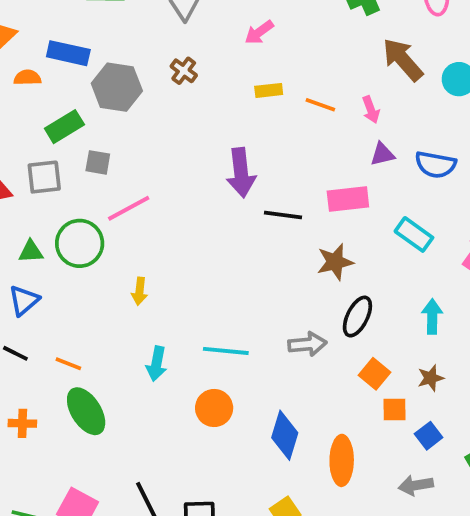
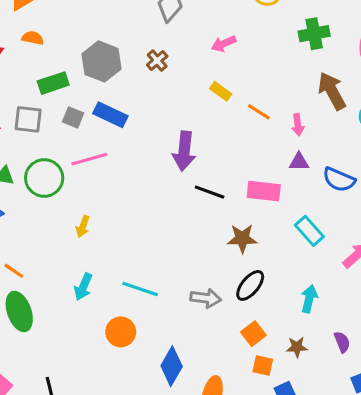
blue rectangle: (68, 53) -> (110, 115), moved
yellow rectangle: (269, 90) -> (221, 91), turned 30

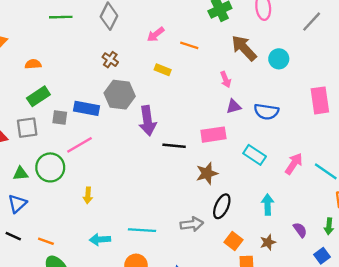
orange semicircle: (33, 38) -> (33, 64), moved
gray hexagon: (102, 61) -> (120, 95), moved
orange line: (259, 112) -> (189, 45), moved
cyan arrow: (83, 287) -> (100, 239), turned 78

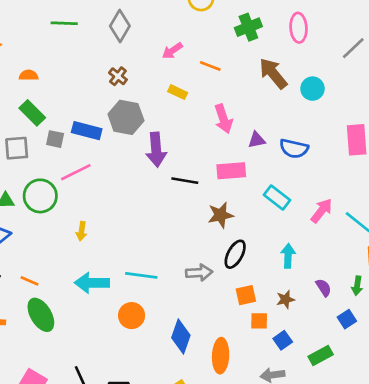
pink arrow: (226, 79) -> (223, 119), moved, size x1.5
green rectangle: (38, 96) -> (32, 113), turned 75
cyan arrow: (100, 239) -> (92, 283), size x1.4
orange square: (233, 241) -> (246, 295), turned 36

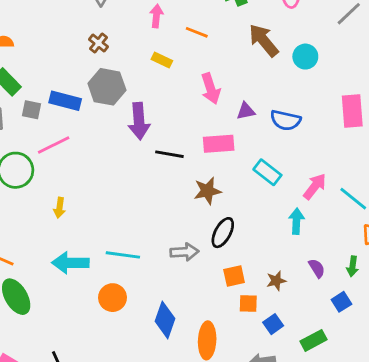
pink arrow: (172, 51) -> (156, 16), turned 130
cyan arrow: (288, 256) -> (296, 221), moved

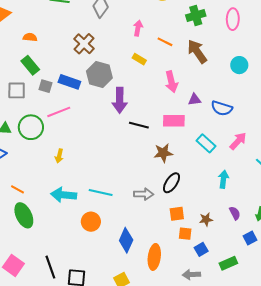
brown arrow: (264, 40) -> (197, 51), moved
brown cross: (99, 43) -> (84, 44), moved, size x1.5
pink arrow: (315, 186) -> (238, 141), moved

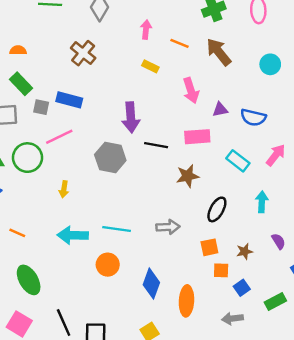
gray hexagon: (99, 75) -> (110, 158), moved
black ellipse: (171, 183) -> (217, 209), moved
green ellipse: (24, 215) -> (29, 280), moved

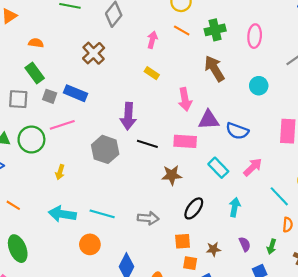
orange line: (180, 43) -> (182, 30), moved
purple triangle: (220, 109) -> (209, 120), size x1.5

